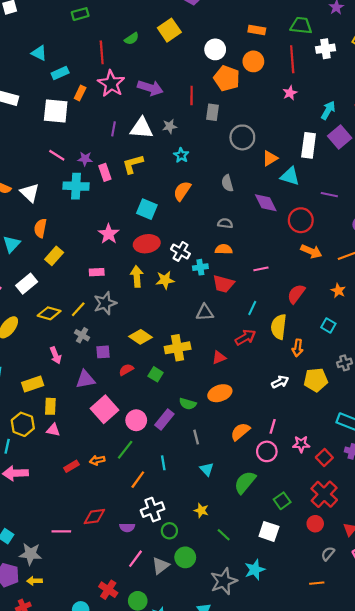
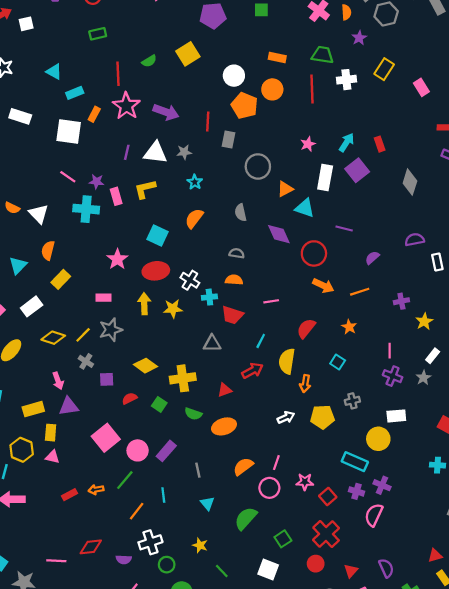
pink star: (290, 93) -> (308, 144), moved
purple triangle: (85, 379) -> (69, 406), moved
green semicircle: (188, 404) -> (193, 414), moved

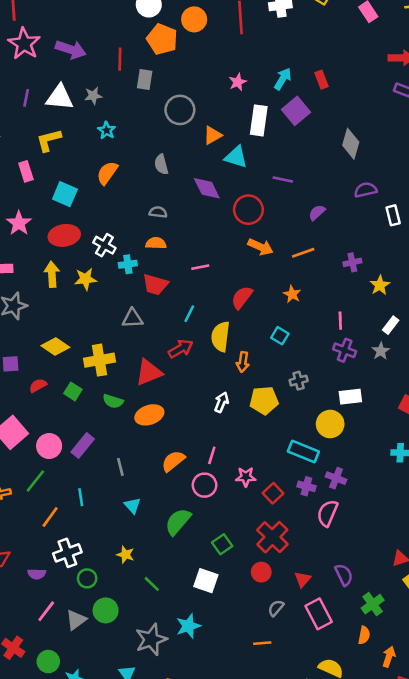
gray diamond: (410, 182) -> (351, 144), moved
pink rectangle: (116, 196) -> (26, 171), moved
red triangle: (225, 390) -> (149, 372), size x1.6
white arrow: (286, 417) -> (221, 402), turned -42

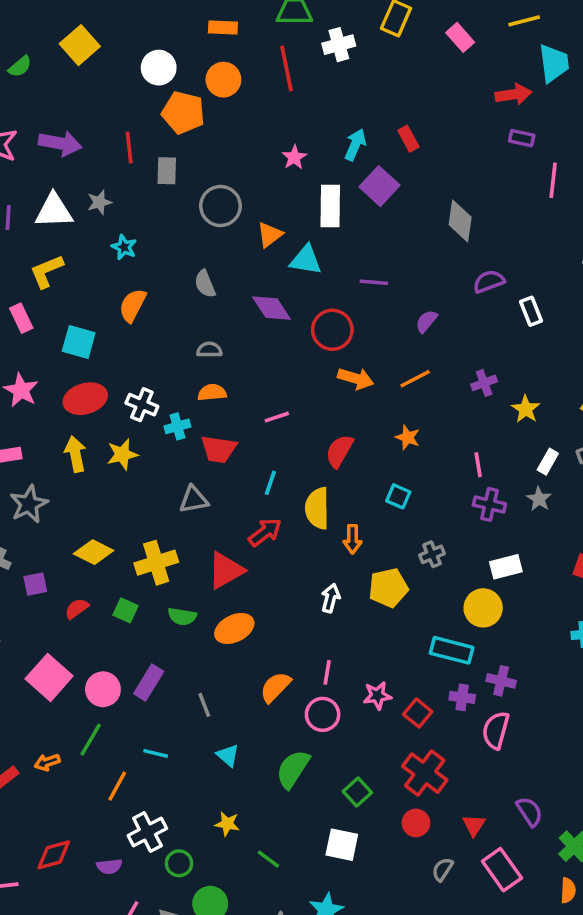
cyan line: (81, 497) -> (156, 753), turned -60

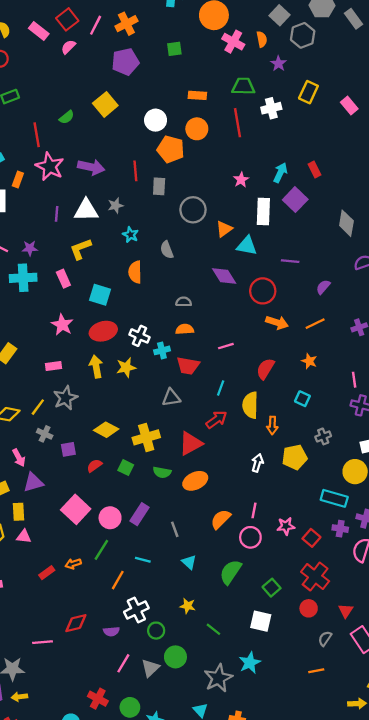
gray semicircle: (205, 284) -> (167, 250), moved
orange semicircle: (133, 305) -> (135, 272), turned -30

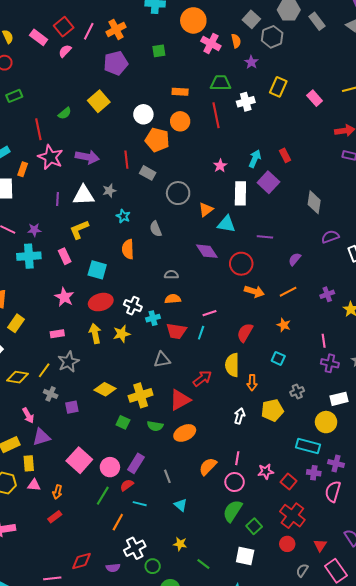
gray rectangle: (159, 186) -> (148, 173), turned -63
cyan line: (221, 388) -> (201, 333), moved
red semicircle: (94, 466) -> (127, 485), moved
orange arrow: (73, 564) -> (57, 492), moved, turned -56
green semicircle: (231, 572) -> (233, 511), moved

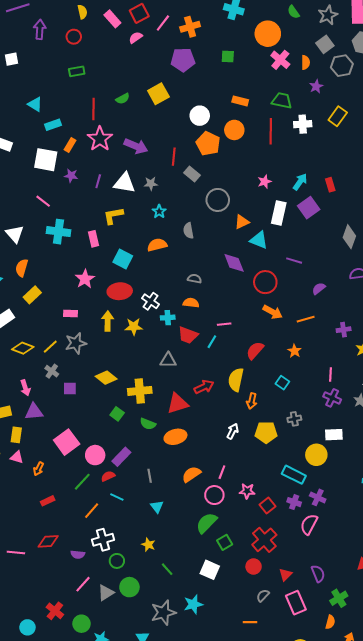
purple star: (34, 230) -> (71, 176), moved
orange semicircle: (128, 249) -> (157, 245), turned 66
red rectangle: (55, 517) -> (48, 501), moved

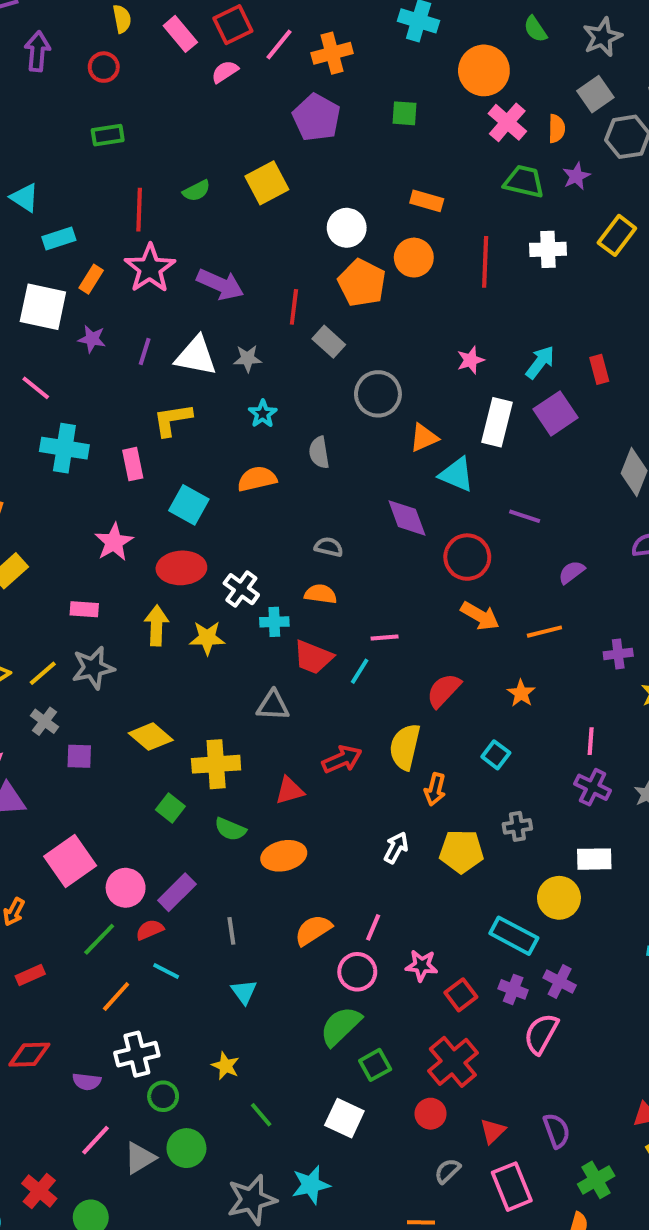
purple pentagon: (183, 60) -> (316, 118), turned 30
green trapezoid: (282, 101) -> (524, 182), moved
red triangle: (178, 403) -> (289, 791), size x0.7

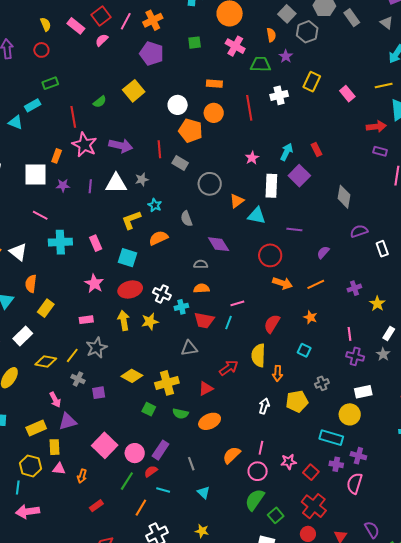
pink cross: (507, 122) -> (235, 46), moved
cyan rectangle: (59, 238) -> (33, 105), moved
yellow L-shape: (172, 420) -> (131, 220), moved
purple diamond: (407, 518) -> (219, 244), moved

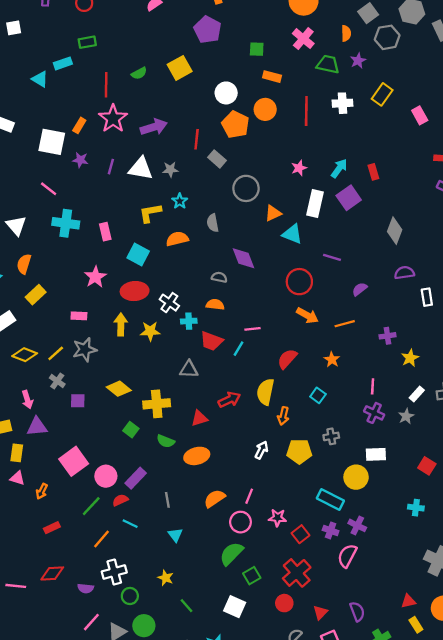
green square: (195, 43) -> (257, 49), moved
purple arrow: (121, 146) -> (154, 127), turned -40

